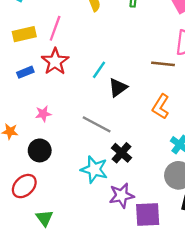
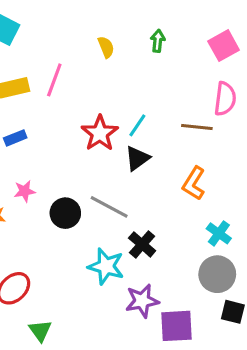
red star: (55, 61) -> (100, 133), moved
cyan line: (99, 70) -> (137, 125), moved
pink star: (43, 114) -> (25, 191), moved
black circle: (40, 150) -> (65, 213), moved

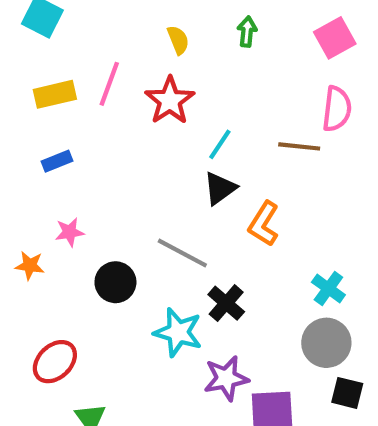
red star: (100, 133) -> (170, 101), moved
orange L-shape: (194, 183) -> (264, 224), moved
black circle: (65, 213) -> (115, 282), moved

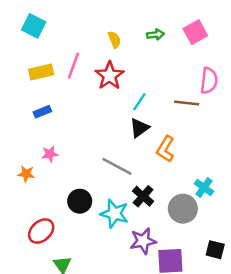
green arrow: (247, 32) -> (156, 35), turned 77
pink square: (335, 38) -> (195, 32), moved
black circle: (115, 282) -> (80, 201), moved
gray circle: (326, 343) -> (183, 209), moved

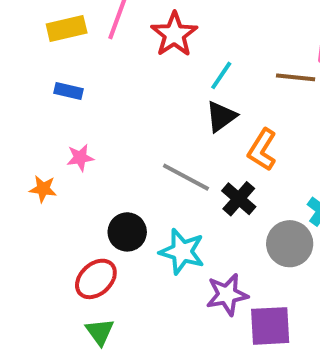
blue rectangle: (42, 112) -> (69, 91), turned 35
black cross: (143, 196) -> (239, 199), moved
red ellipse: (41, 231) -> (96, 279), moved

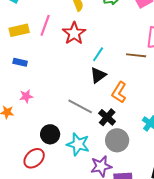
gray circle: (290, 244) -> (117, 140), moved

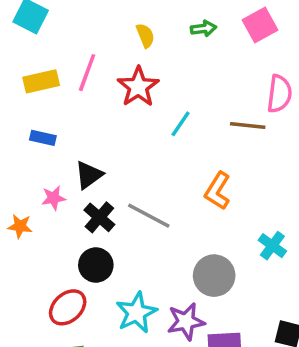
black triangle: (98, 75) -> (89, 175), moved
black cross: (107, 117) -> (99, 217), moved
cyan star: (78, 144) -> (136, 313), moved, turned 30

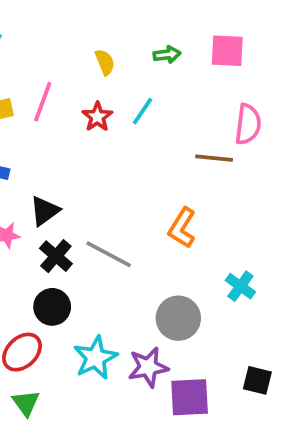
pink square: (260, 25) -> (227, 51), turned 32
red star: (138, 87) -> (97, 117), size x0.7
cyan line: (181, 124) -> (143, 111), moved

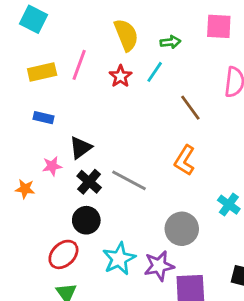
green arrow: (167, 55) -> (170, 42), moved
yellow semicircle: (105, 62) -> (126, 35), size x1.6
brown line: (214, 158) -> (190, 108), moved, turned 48

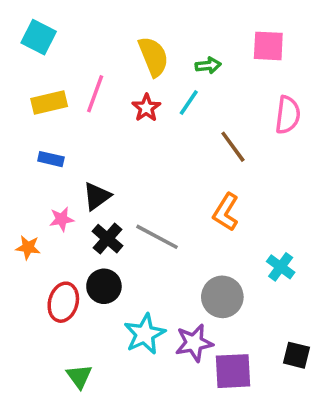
red ellipse: (63, 254) -> (63, 302), moved, turned -32

